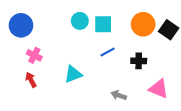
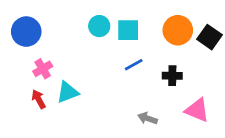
pink cross: (34, 55) -> (43, 69), turned 32
cyan triangle: (73, 74) -> (68, 92), moved

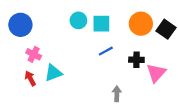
pink cross: (43, 69) -> (34, 54), turned -32
pink triangle: (197, 110) -> (156, 73), moved, turned 50
gray arrow: (147, 118) -> (117, 94), turned 72

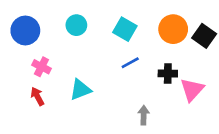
cyan circle: (78, 20) -> (76, 25), moved
cyan square: (101, 24) -> (125, 29), turned 30
cyan triangle: (53, 73) -> (80, 90), moved

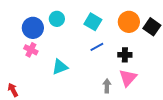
blue circle: (25, 30) -> (33, 28), moved
pink triangle: (192, 90) -> (128, 78), moved
red arrow: (37, 96) -> (13, 90), moved

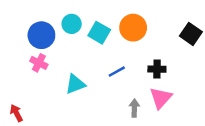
cyan square: (93, 22) -> (99, 33), moved
orange circle: (129, 22) -> (133, 28), moved
blue line: (97, 47) -> (117, 72), moved

